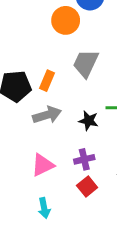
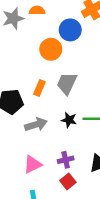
orange rectangle: (47, 81) -> (39, 88), moved
black star: (89, 121) -> (69, 120), moved

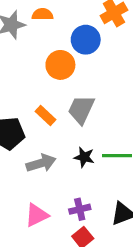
orange rectangle: (39, 88) -> (46, 115), turned -70

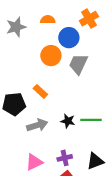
orange semicircle: (43, 14) -> (48, 20), moved
gray trapezoid: (81, 110) -> (78, 64), moved

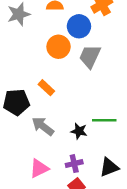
black star: (68, 121) -> (79, 131), moved
gray arrow: (37, 125) -> (43, 126), turned -126

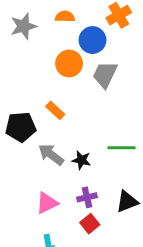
black star: (79, 131) -> (81, 160), moved

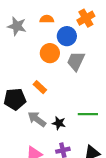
gray star: (23, 26) -> (17, 26), turned 30

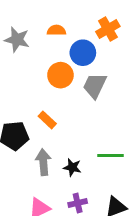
gray arrow: (37, 119) -> (43, 162), turned 48

